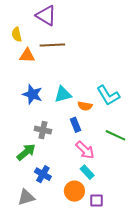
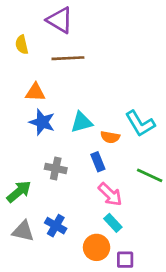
orange triangle: (27, 55) -> (35, 92), moved
green arrow: (26, 152) -> (19, 192), moved
gray triangle: (26, 197) -> (23, 231), moved, turned 30

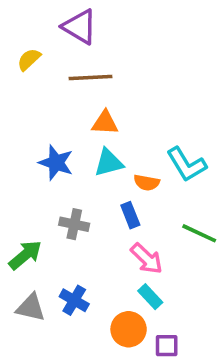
yellow semicircle: (22, 45) -> (29, 59), turned 60
orange triangle: (35, 92) -> (105, 123), moved

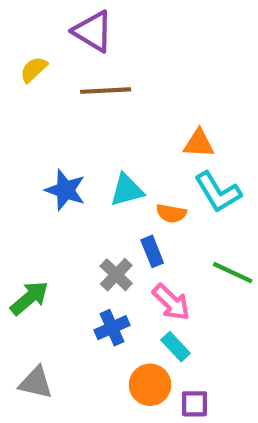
orange triangle: (105, 123) -> (199, 143), moved
gray cross: (74, 224) -> (116, 275), moved, turned 32
blue cross: (74, 300) -> (112, 328), moved, turned 36
gray triangle: (31, 308) -> (36, 383), moved

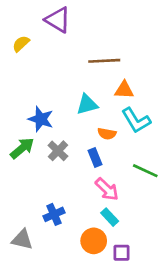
brown line: (106, 91) -> (104, 61), moved
cyan triangle: (127, 190) -> (87, 105), moved
gray cross: (116, 275) -> (58, 151), moved
green arrow: (29, 298) -> (22, 148), moved
blue cross: (112, 328) -> (54, 214), moved

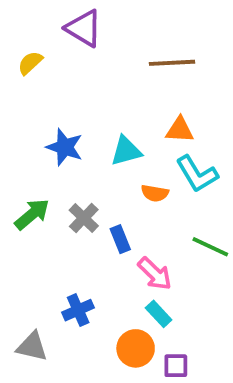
brown line: (104, 61) -> (172, 63), moved
blue star: (41, 119) -> (65, 147), moved
blue rectangle: (95, 157) -> (120, 239), moved

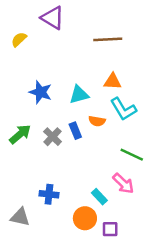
blue rectangle: (120, 239) -> (75, 131), moved
pink arrow: (155, 274) -> (123, 183), moved
blue cross: (78, 310) -> (49, 194), turned 30

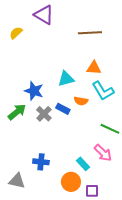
blue star: (41, 92) -> (34, 91), moved
blue rectangle: (75, 131) -> (63, 109), turned -40

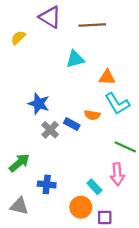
brown line: (90, 33) -> (92, 25), moved
cyan triangle: (66, 79) -> (75, 59), moved
green arrow: (17, 112) -> (19, 163), moved
pink arrow: (103, 153) -> (117, 174), turned 42

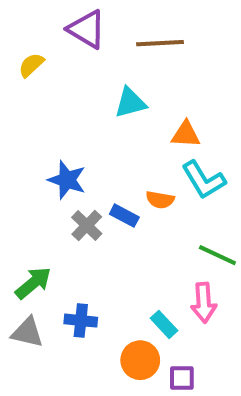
gray triangle: (19, 206) -> (27, 332), moved

